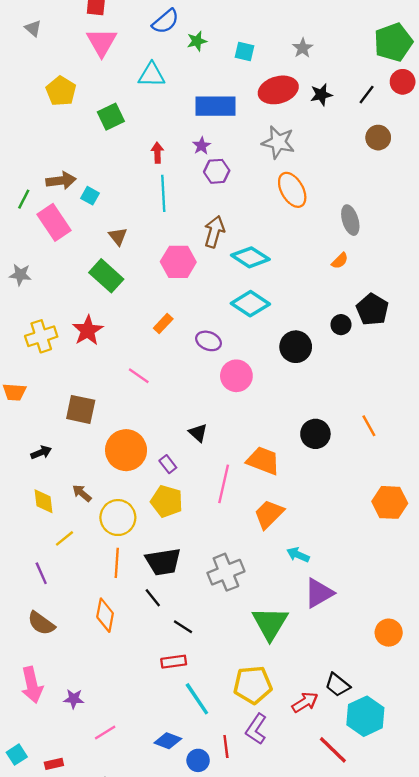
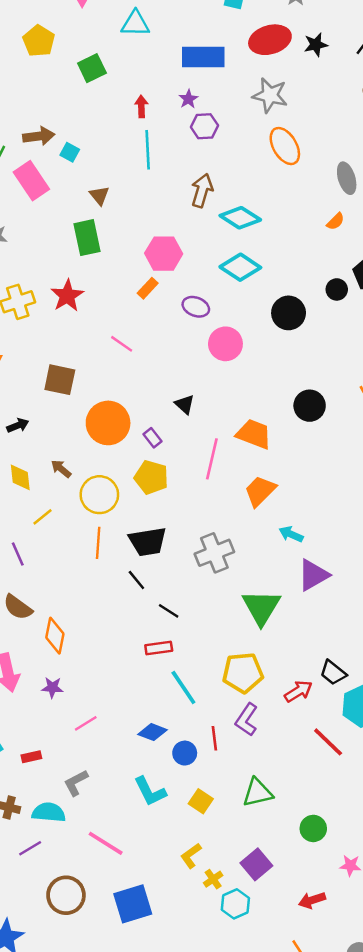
pink hexagon: (178, 262) -> (164, 254), moved
green rectangle: (106, 276) -> (87, 238), turned 36
orange diamond: (105, 615) -> (55, 636), moved

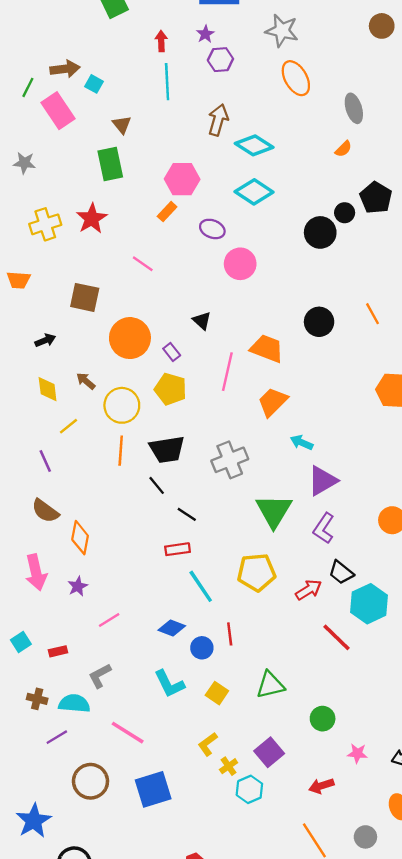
black circle: (289, 313) -> (320, 232), moved
purple star: (52, 688) -> (78, 586), turned -30
purple L-shape: (246, 720) -> (324, 528), moved

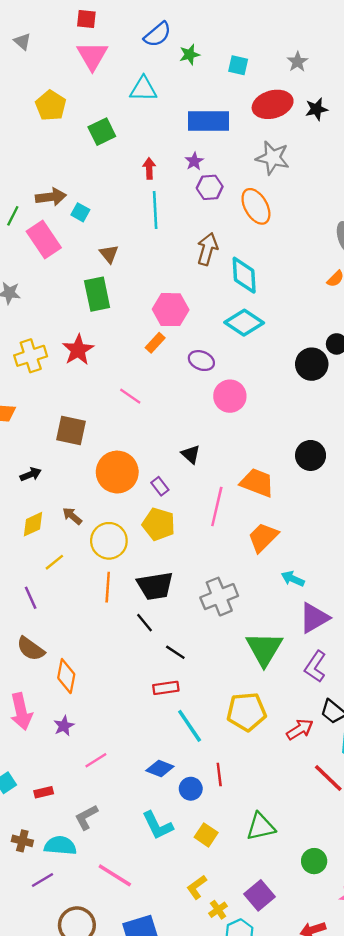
orange ellipse: (296, 78) -> (256, 206), moved
cyan diamond: (254, 145) -> (244, 275), turned 54
yellow diamond: (48, 389) -> (33, 524), turned 72

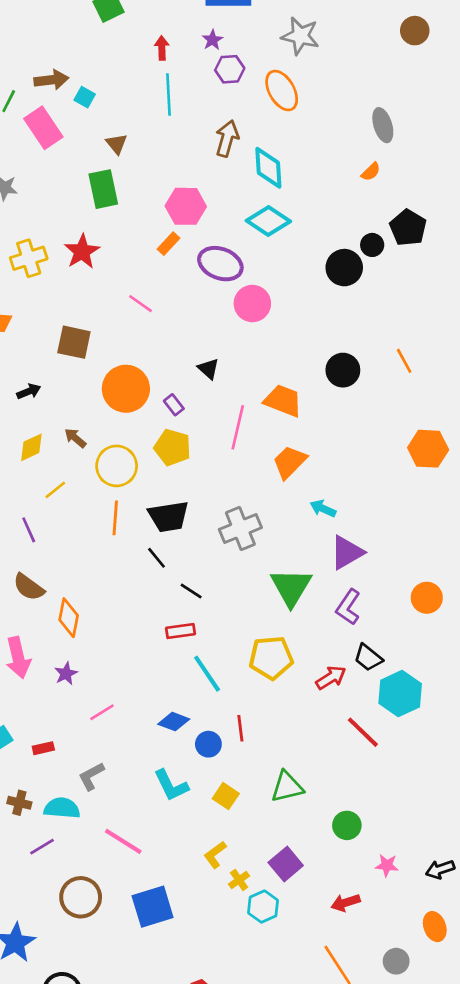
purple ellipse: (201, 361) -> (220, 264), size x1.5

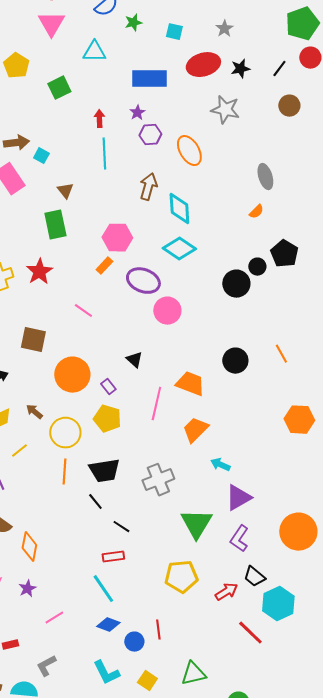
gray star: (300, 36) -> (225, 110), moved
orange circle: (427, 598) -> (298, 532), size x1.6
cyan line: (207, 674) -> (103, 589), moved

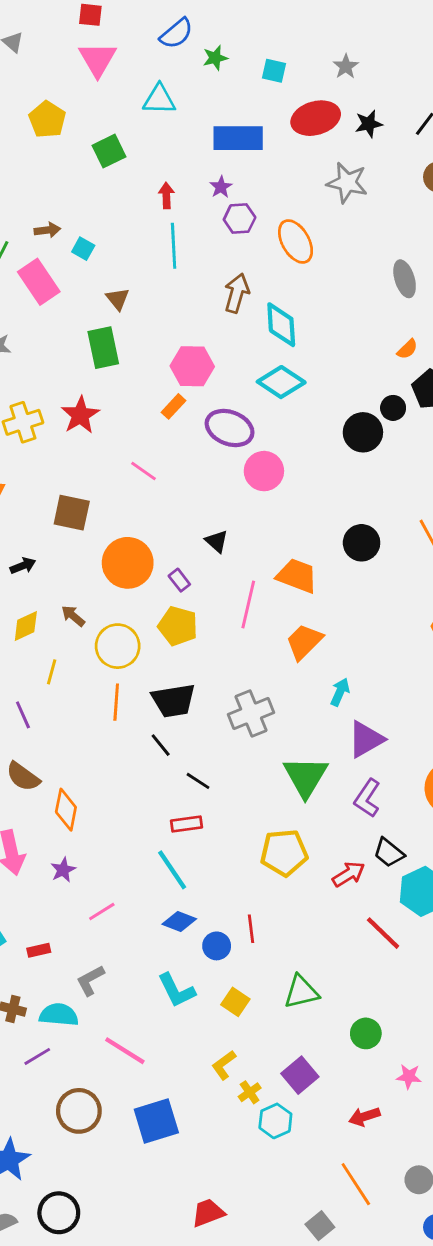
brown arrow: (16, 143) -> (47, 230), size x0.7
orange semicircle: (256, 212) -> (407, 349), moved
yellow line: (19, 451) -> (52, 672), turned -36
cyan arrow: (220, 465) -> (340, 692), turned 90

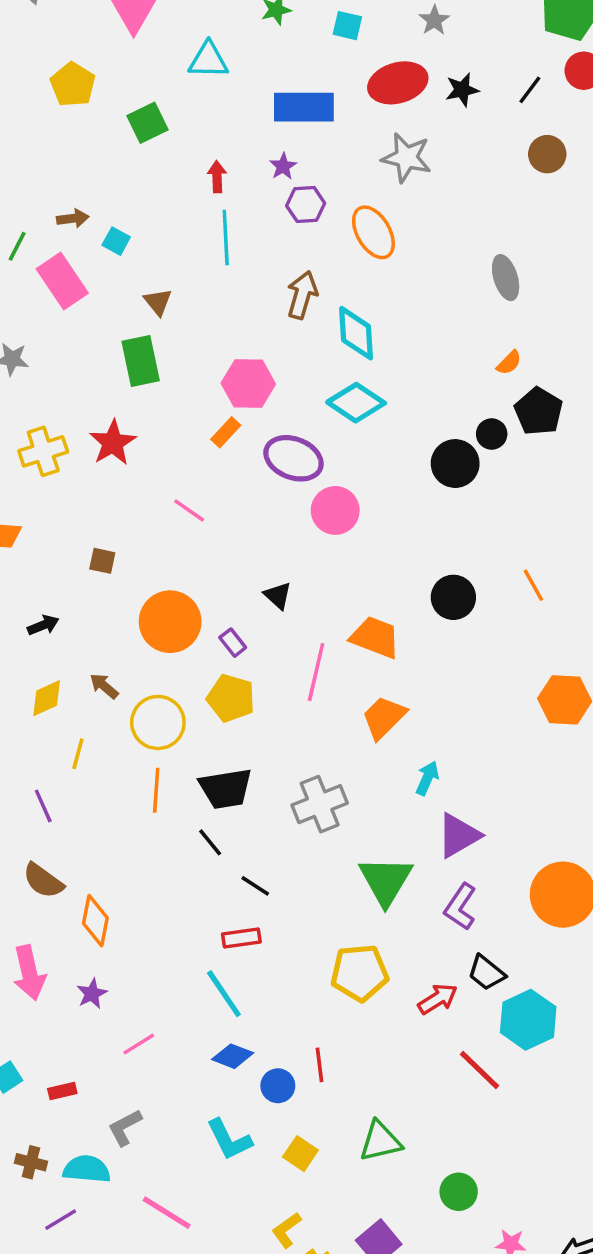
gray star: (347, 183) -> (406, 158), moved
brown square: (72, 513) -> (102, 561), size x0.6

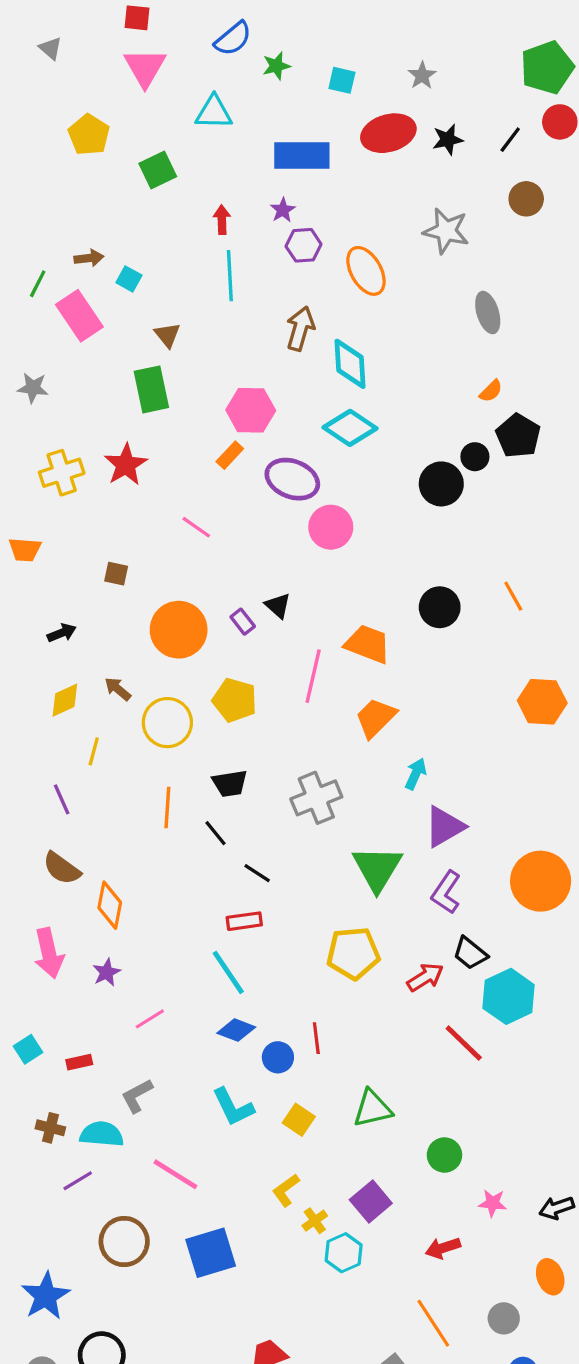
gray star: (406, 158) -> (446, 231), moved
purple rectangle: (233, 643) -> (243, 622), moved
black trapezoid: (226, 789) -> (230, 783), size x0.7
orange line: (156, 790) -> (167, 807), moved

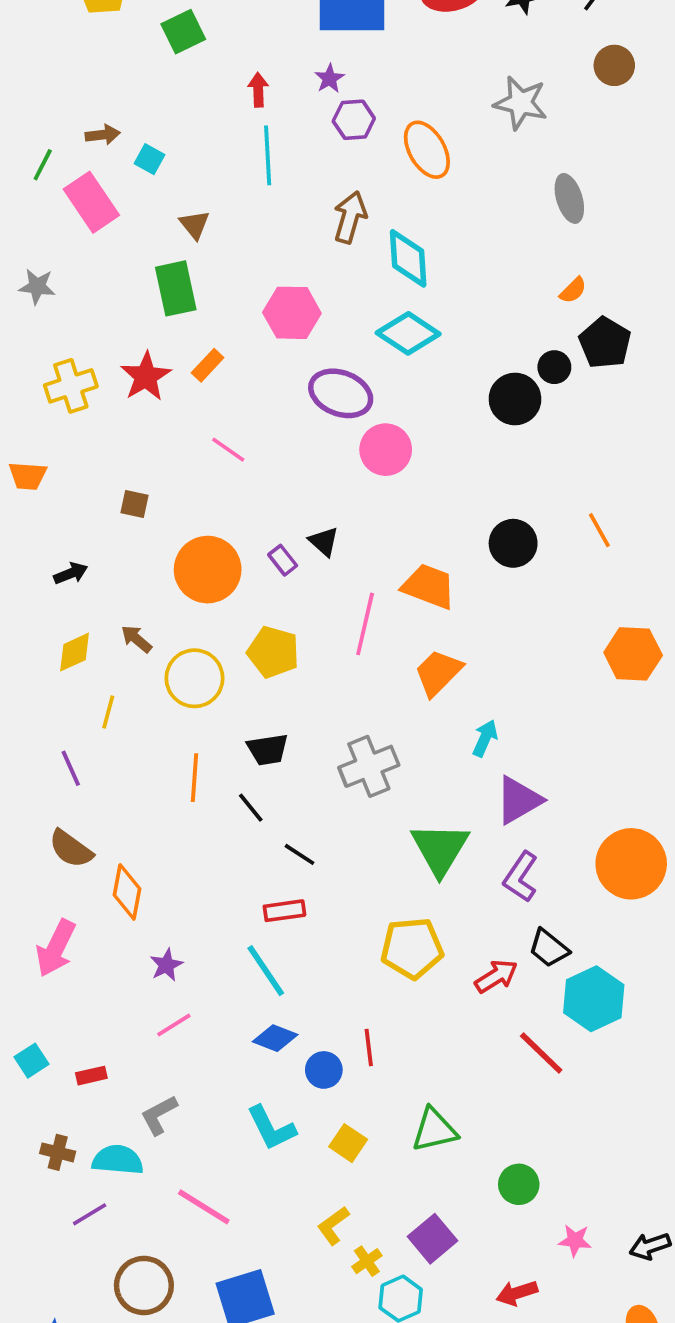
orange rectangle: (230, 455) -> (208, 365), moved
pink arrow: (49, 953) -> (56, 948), turned 39
purple star: (107, 972) -> (166, 965), moved

